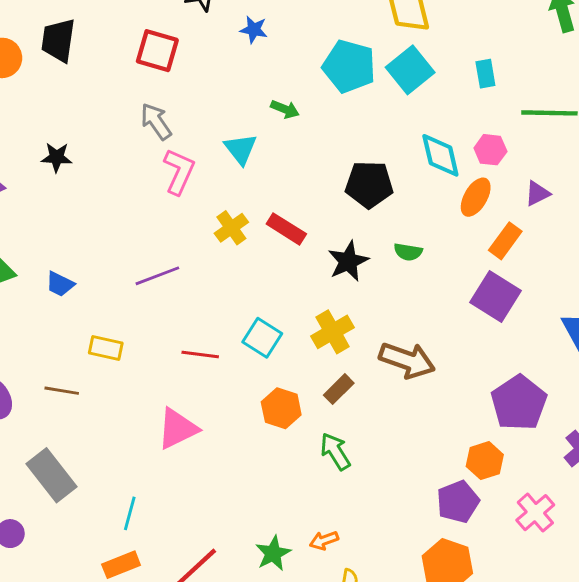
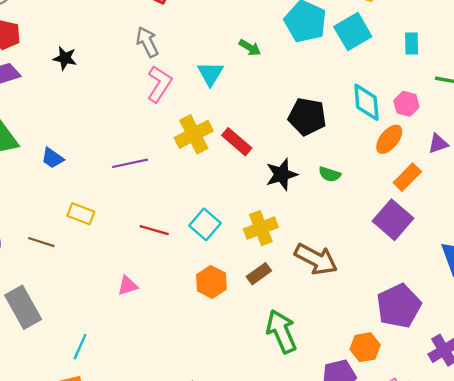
yellow cross: (231, 228) -> (194, 134), size x1.4
pink triangle: (177, 429) -> (128, 286), size x0.6
green arrow: (335, 451) -> (281, 331), moved, size x1.4

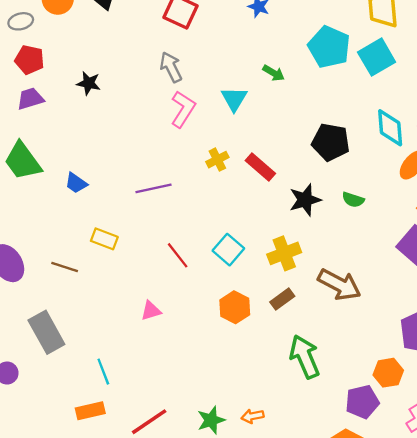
yellow cross: (194, 134) -> (217, 160), size x0.6
red line: (154, 230) -> (178, 255), turned 36
cyan line: (80, 347) -> (103, 372), turned -45

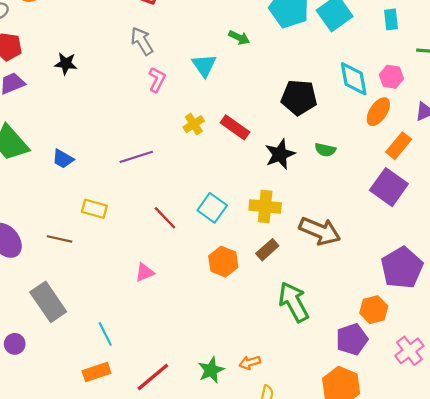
pink L-shape: (183, 109) -> (157, 80), size x0.7
yellow cross: (284, 253) -> (265, 206), turned 32

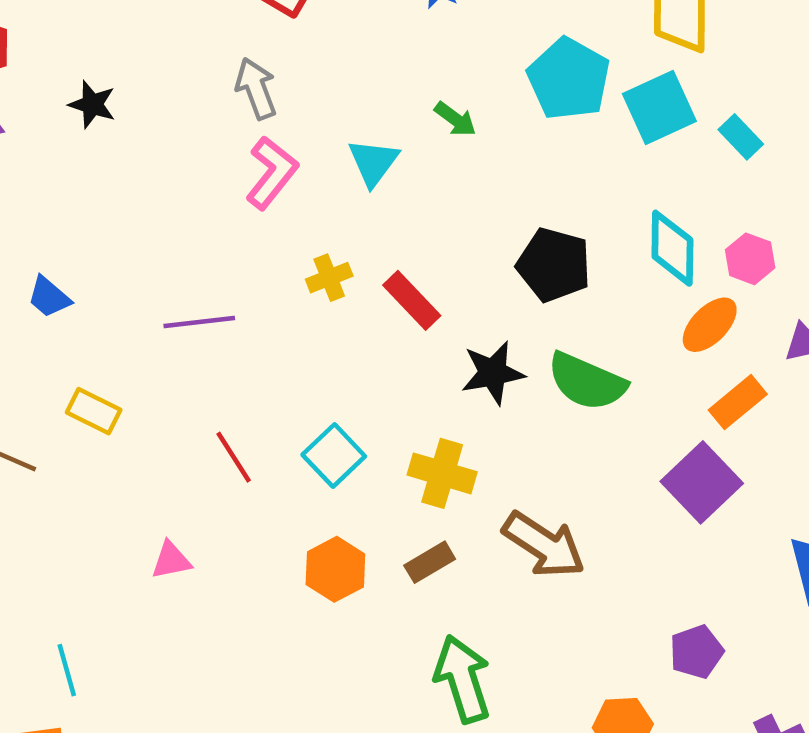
cyan rectangle: (391, 19) -> (741, 137), moved, turned -48
pink L-shape: (157, 80) -> (272, 173), size x1.4
green semicircle: (325, 150) -> (587, 382), size x1.8
purple pentagon: (402, 268) -> (696, 652), size x0.6

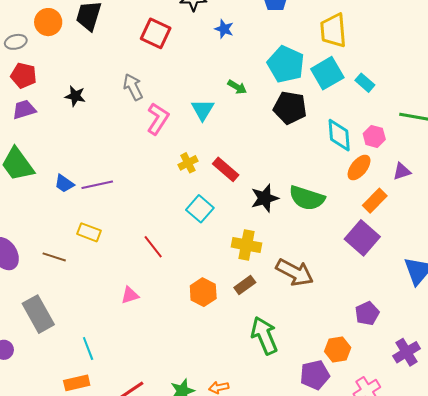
gray arrow: (256, 88) -> (133, 87), moved
black pentagon: (554, 265) -> (290, 108), moved
purple line: (199, 322) -> (97, 185), moved
cyan square: (334, 455) -> (200, 209), moved

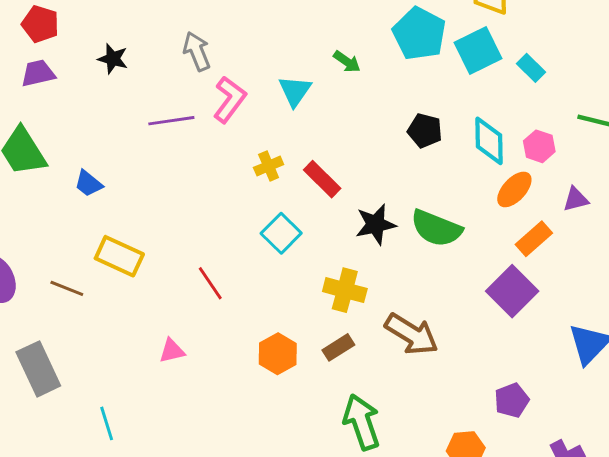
black pentagon: (290, 108) -> (425, 131), moved, size x0.7
purple line: (97, 185) -> (171, 121), moved
yellow rectangle: (89, 232) -> (119, 256), size x1.4

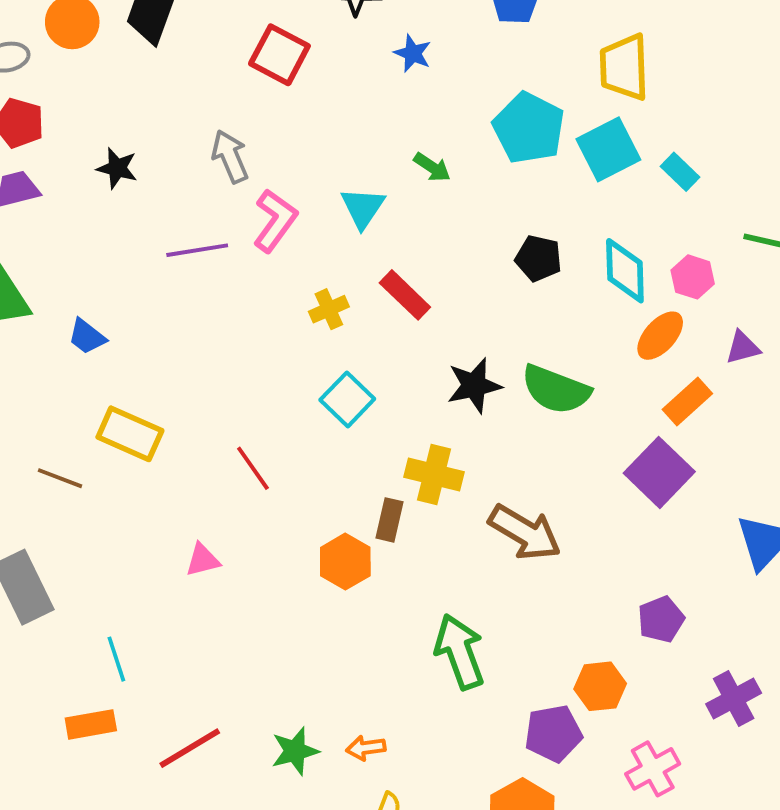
red rectangle: (322, 179) -> (405, 295), moved
brown rectangle: (338, 347) -> (389, 520), moved, turned -44

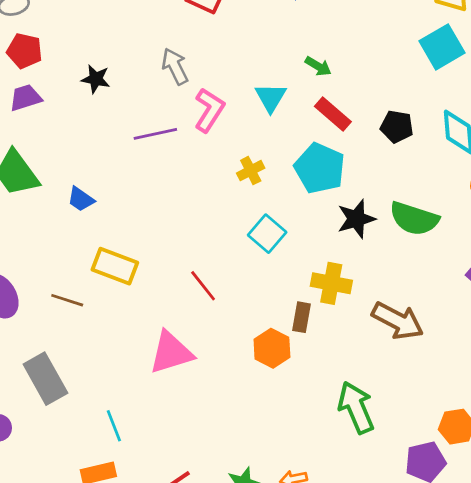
cyan pentagon: (529, 128) -> (320, 168), moved
red rectangle: (405, 295) -> (333, 114), moved
pink triangle: (203, 560) -> (171, 353), size x1.8

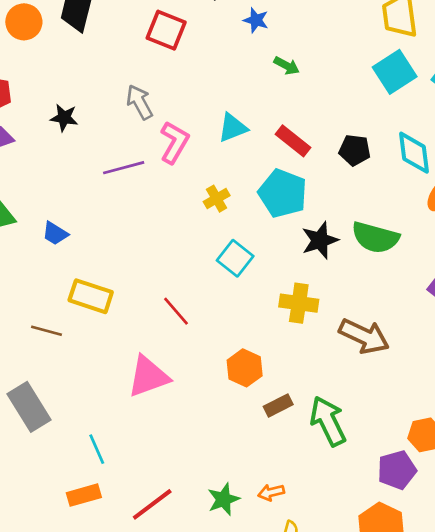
green arrow: (318, 66) -> (287, 66), moved
cyan triangle: (271, 98) -> (233, 128), turned 40
brown rectangle: (302, 317) -> (278, 406), moved, turned 56

